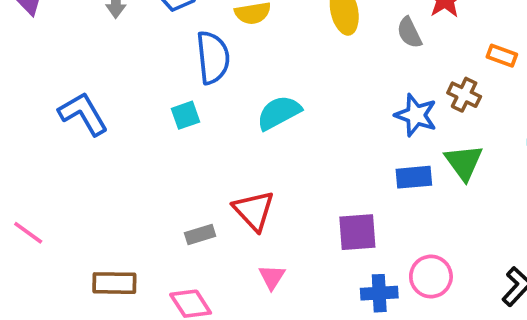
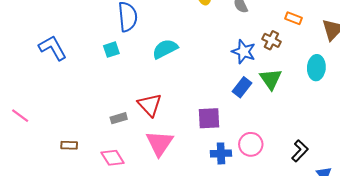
blue rectangle: (414, 177) -> (242, 87), turned -48
pink triangle: (272, 277) -> (159, 143), size x1.8
brown rectangle: (114, 283) -> (69, 145), size x0.7

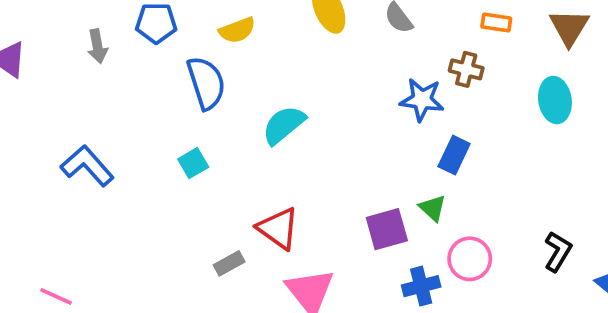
cyan square: (111, 50) -> (193, 163), moved
green triangle: (271, 79) -> (433, 208), moved, size x0.7
blue rectangle: (242, 87) -> (454, 155), moved

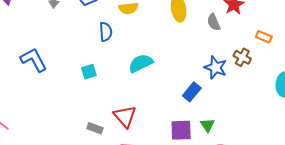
blue semicircle: (206, 83) -> (106, 32), size x0.7
blue rectangle: (454, 155) -> (192, 92), moved
gray rectangle: (229, 263) -> (95, 128), turned 35

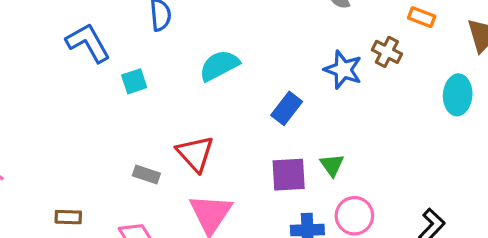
blue L-shape: (34, 60) -> (88, 43), moved
blue rectangle: (192, 92) -> (287, 108), moved

